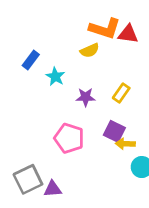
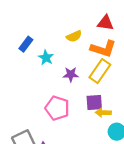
orange L-shape: (105, 29) -> (103, 49), moved
yellow rectangle: (121, 93) -> (100, 71), size x1.5
purple square: (114, 131) -> (94, 102), turned -30

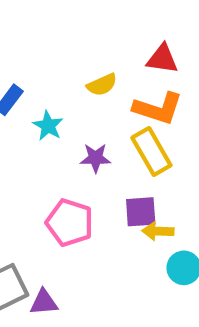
yellow rectangle: (100, 71) -> (151, 152), turned -65

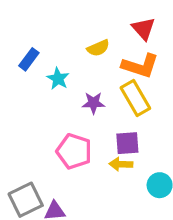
red triangle: (162, 59) -> (143, 29), turned 40
yellow arrow: (158, 231) -> (121, 164), moved

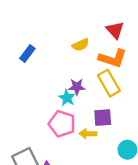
cyan star: (58, 79) -> (67, 98), moved
yellow arrow: (121, 164) -> (88, 134), moved

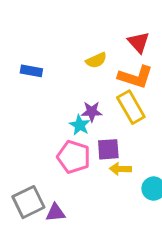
blue rectangle: (27, 53) -> (31, 71), turned 63
purple square: (103, 118) -> (108, 149), moved
yellow arrow: (88, 134) -> (120, 169), moved

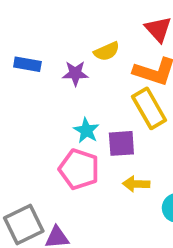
purple star: (92, 112) -> (75, 73), moved
purple square: (108, 149) -> (121, 143), moved

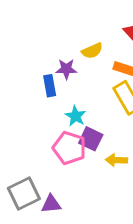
blue rectangle: (27, 64) -> (50, 86), moved, turned 70
purple square: (121, 143) -> (91, 139), moved, turned 30

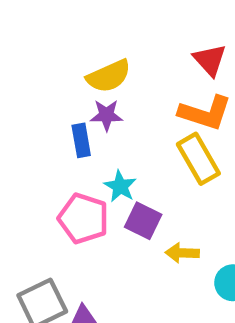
yellow semicircle: (92, 51) -> (109, 76), moved, size x1.4
pink pentagon: (69, 148) -> (83, 218), moved

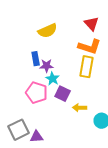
purple star: (106, 115) -> (47, 66), moved
yellow rectangle: (198, 159) -> (87, 67), turned 40

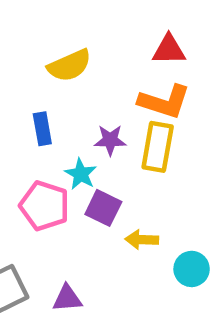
red triangle: (92, 24) -> (169, 50), turned -49
purple star: (47, 66) -> (110, 140), moved
purple triangle: (37, 137) -> (67, 298), moved

